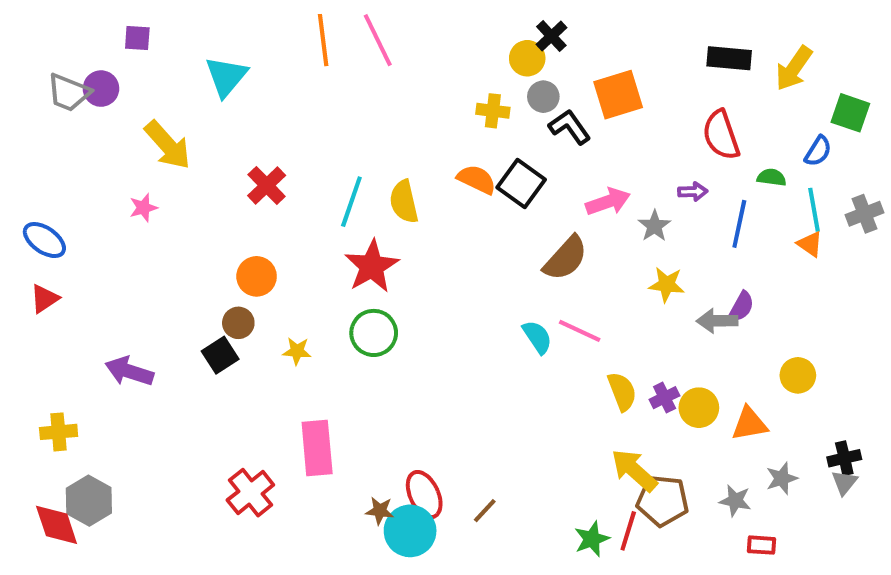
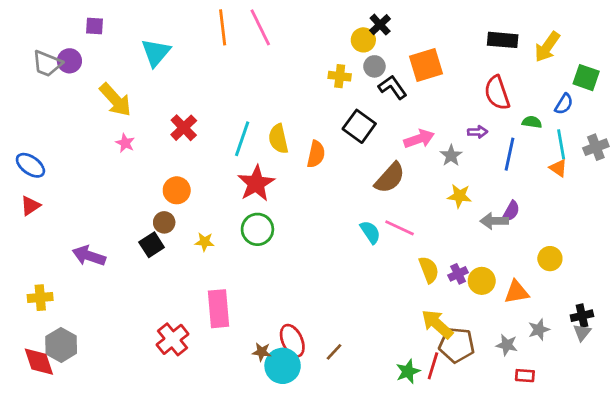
orange semicircle: (477, 179) -> (316, 154), moved, turned 76
pink star: (143, 208) -> (125, 143), moved, turned -30

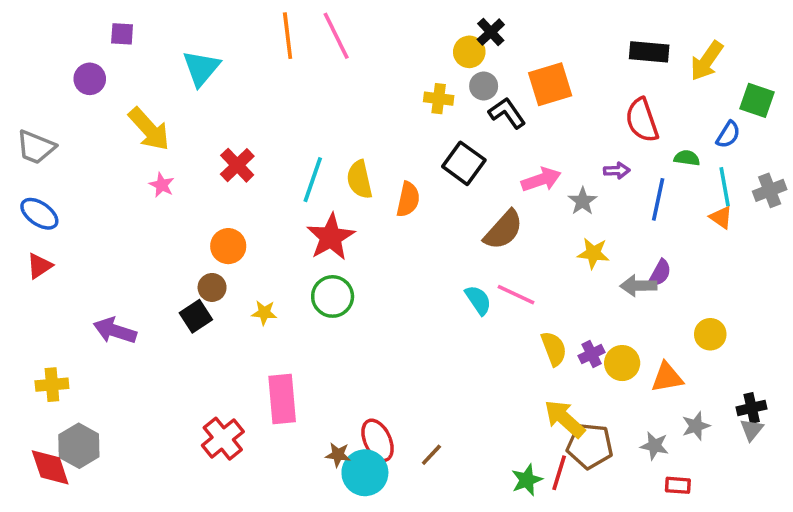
gray trapezoid: (47, 64) -> (36, 147), moved

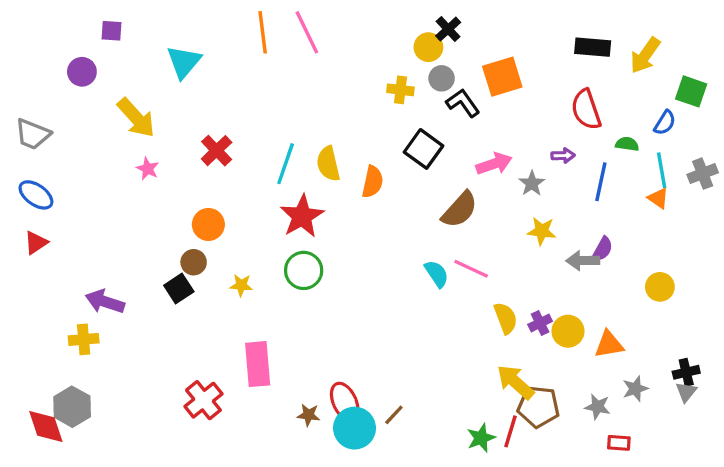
yellow circle: (710, 334) -> (660, 287), moved
yellow cross: (52, 385) -> (84, 339), moved
cyan circle: (365, 473) -> (355, 428), moved

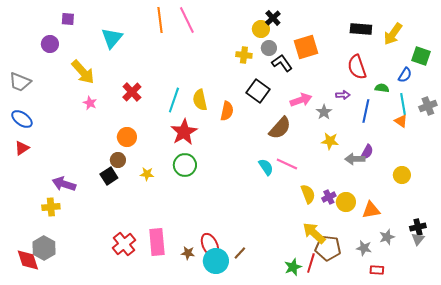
pink rectangle: (258, 364) -> (157, 242), moved

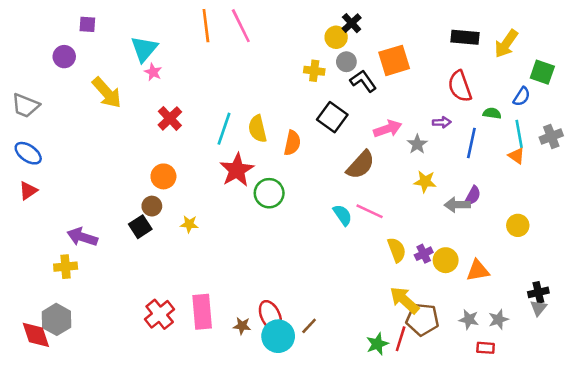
pink star: (90, 103) -> (153, 72), moved
green circle: (185, 165) -> (269, 193), moved
gray star: (387, 237) -> (498, 319), moved

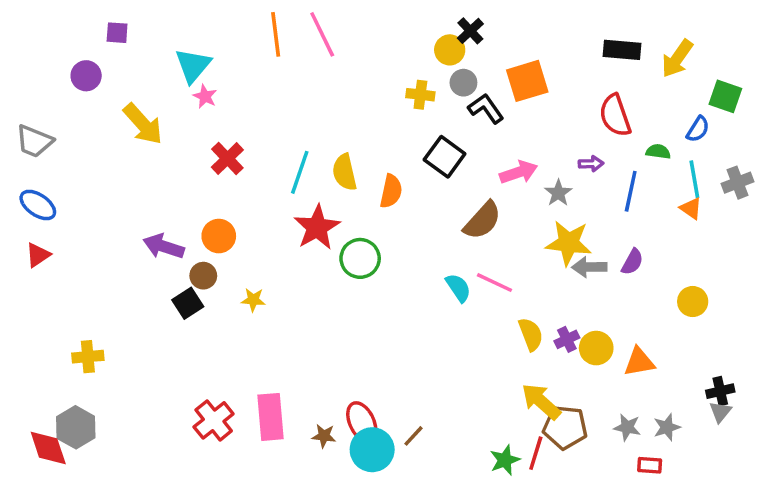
yellow star: (425, 182) -> (569, 243), size x1.5
gray arrow: (457, 205) -> (589, 267), moved
purple arrow: (82, 237) -> (164, 246), moved

